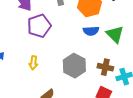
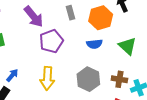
blue semicircle: (91, 31) -> (94, 44), moved
yellow arrow: (33, 63) -> (47, 78), size x1.6

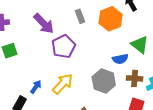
blue semicircle: (94, 44) -> (120, 59), moved
blue arrow: (12, 75) -> (36, 87), moved
yellow arrow: (47, 78) -> (63, 84), turned -135

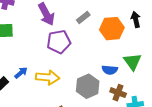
gray rectangle: (80, 16) -> (83, 18), turned 56
yellow arrow: (63, 84) -> (48, 77), turned 35

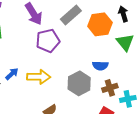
gray rectangle: (83, 18) -> (71, 15), size x1.5
green triangle: (133, 62) -> (125, 42), moved
brown cross: (118, 93) -> (110, 88), turned -35

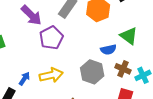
green triangle: (125, 42) -> (129, 36), moved
brown cross: (110, 88) -> (123, 69), turned -35

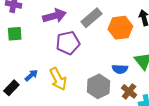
purple arrow: (31, 15) -> (54, 16), turned -75
yellow arrow: (51, 75) -> (58, 79), turned 60

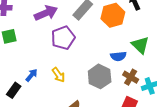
yellow arrow: (58, 79) -> (59, 75), size x0.7

